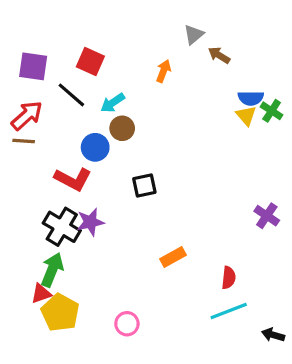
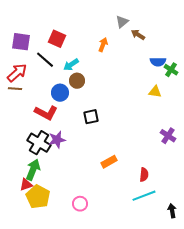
yellow triangle: (246, 116) -> (155, 92), moved, turned -40
black arrow: (273, 335) -> (172, 211), turned 64

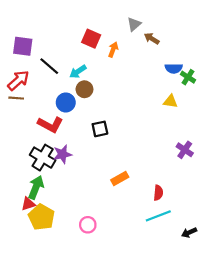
red square: (57, 39) -> (91, 39), moved
black arrow: (172, 211) -> (189, 232), turned -104

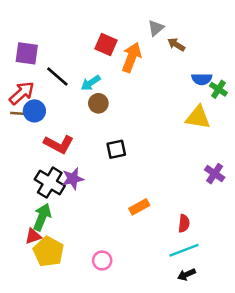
orange arrow: (113, 50) -> (132, 57), size x1.6
yellow triangle: (170, 101) -> (198, 117), size x1.5
blue circle: (66, 102) -> (34, 111), moved
black arrow: (189, 232) -> (187, 275), moved

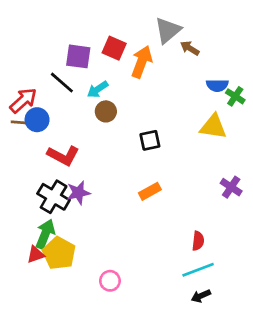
gray triangle: (156, 28) -> (168, 30), size x1.5
purple square: (27, 53) -> (78, 56), moved
black square: (116, 149) -> (150, 140), moved
orange rectangle: (139, 207) -> (150, 191), moved
yellow pentagon: (48, 252) -> (59, 253), moved

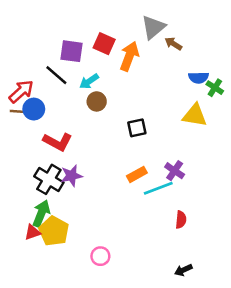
purple cross: (231, 187) -> (175, 171), moved
cyan line: (198, 270) -> (158, 188), moved

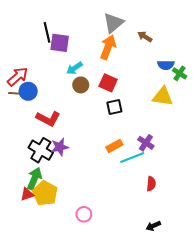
gray triangle: (153, 27) -> (113, 23), moved
red square: (104, 44) -> (108, 83), moved
black line: (56, 75) -> (47, 32), moved, turned 36

